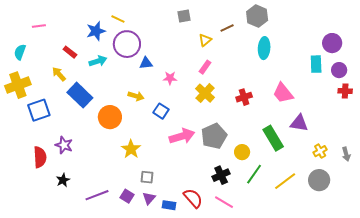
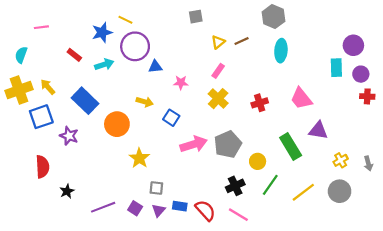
brown line: (227, 28) -> (242, 41), moved
yellow arrow: (59, 74) -> (48, 87), moved
purple star: (64, 145) -> (69, 136), moved
blue rectangle: (169, 205) -> (180, 206), moved

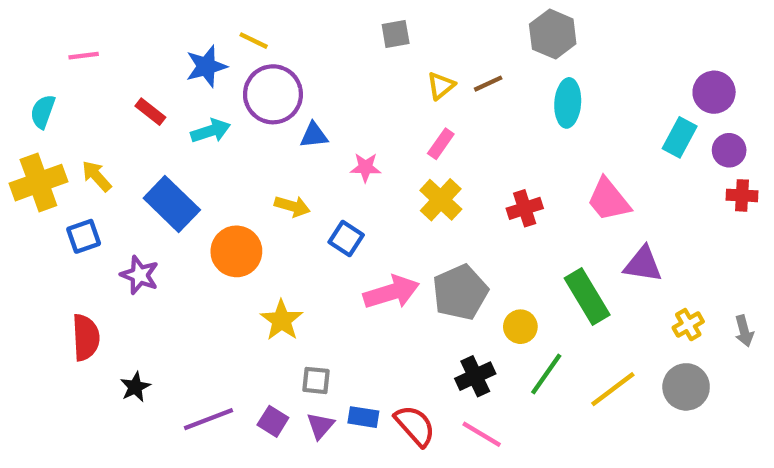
cyan rectangle: (336, 68) -> (680, 137), turned 30
blue square: (41, 117) -> (84, 236), size x0.7

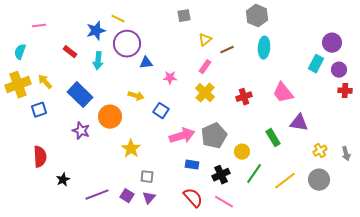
brown line: (488, 84) -> (227, 50), moved
cyan arrow: (211, 131) -> (98, 61), turned 114
purple star: (140, 275) -> (81, 131), moved
green rectangle: (587, 297) -> (273, 138), size x0.7
blue rectangle: (363, 417) -> (192, 165), moved

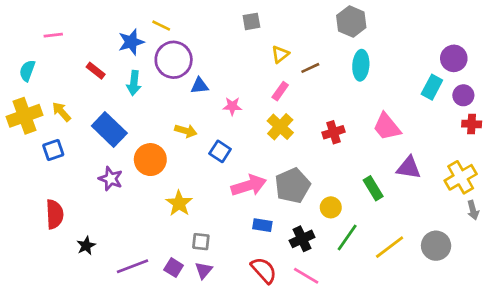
yellow cross: (320, 151) -> (461, 177), moved, size x1.6

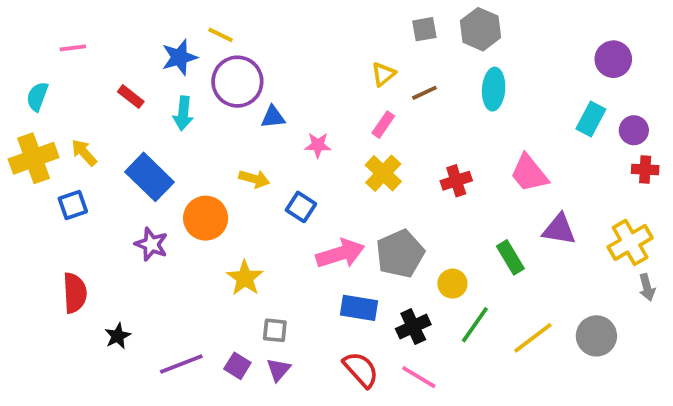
gray square: (251, 21) -> (424, 29), moved
purple circle: (454, 58) -> (613, 59), moved
blue rectangle: (262, 225) -> (359, 308), size x1.4

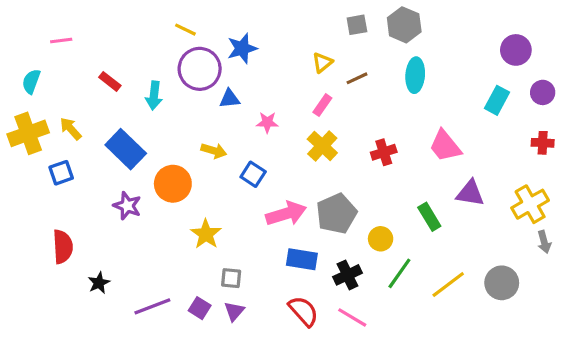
blue star: (179, 57) -> (242, 48), moved
purple circle: (634, 130) -> (543, 92), moved

